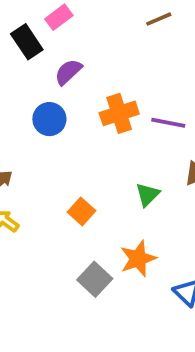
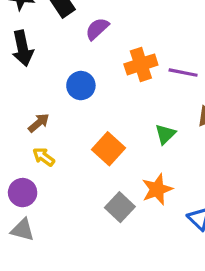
blue circle: (49, 119) -> (81, 86), moved
orange square: (81, 211) -> (108, 149), size x1.4

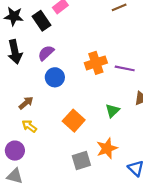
purple semicircle: (97, 29) -> (46, 53), moved
gray square: (120, 207) -> (81, 161), turned 30

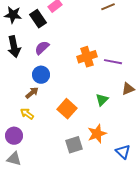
blue circle: (55, 77) -> (41, 75), moved
brown arrow: (26, 103) -> (32, 93), moved

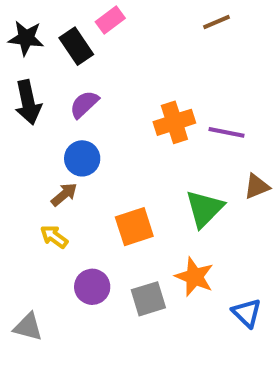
green triangle: (102, 100) -> (205, 209), size x1.5
orange square: (67, 109) -> (134, 227), turned 30
orange star: (97, 134) -> (194, 277), turned -30
purple circle: (14, 136) -> (92, 287), moved

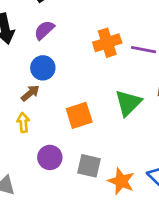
yellow arrow: (54, 237) -> (23, 122), turned 48
orange star: (194, 277) -> (121, 181), moved
gray square: (148, 299) -> (89, 166), turned 30

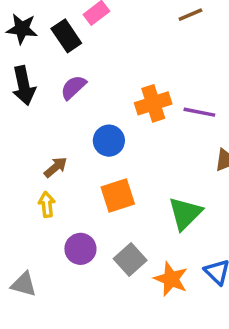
blue circle: (43, 68) -> (109, 141), moved
green triangle: (128, 103) -> (185, 213), moved
gray square: (89, 166) -> (130, 259), turned 35

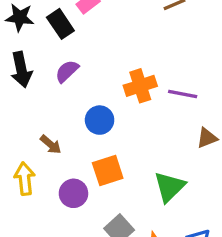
brown arrow: (56, 167) -> (51, 144), turned 80
yellow arrow: (47, 204) -> (25, 179), moved, size x1.4
purple circle: (80, 249) -> (73, 193), moved

